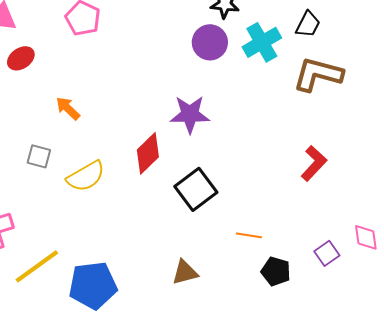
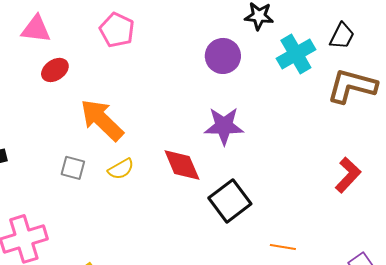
purple circle: (210, 42) -> (223, 56), moved
orange arrow: (68, 108) -> (102, 120), size x1.8
red diamond: (148, 153) -> (182, 165), turned -69
yellow semicircle: (86, 176) -> (121, 169), moved, size x0.7

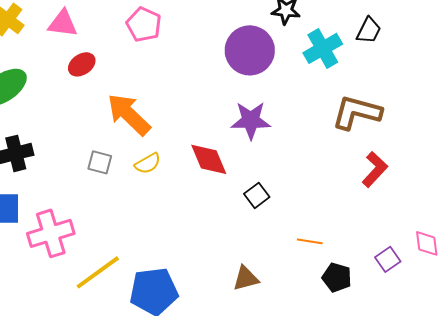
purple circle: (223, 56) -> (250, 50), size x1.4
brown L-shape: (352, 86) -> (357, 112), moved
black square: (230, 201) -> (257, 195), size x0.6

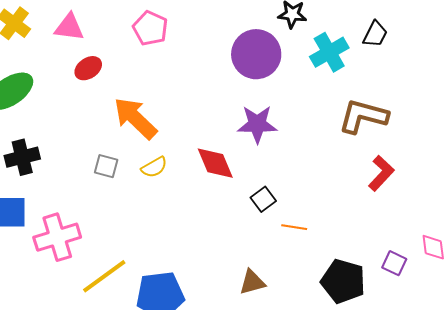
orange line: (310, 241) -> (294, 227), moved
purple square: (388, 259) -> (394, 263), turned -30
black pentagon: (337, 277) -> (343, 281), size x1.5

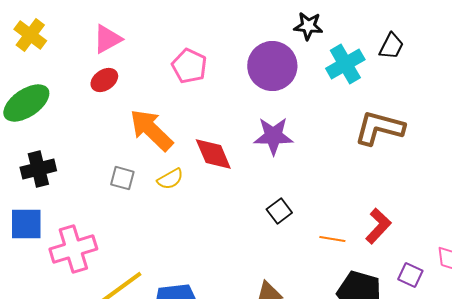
pink triangle: (69, 27) -> (107, 39), moved, turned -36
pink pentagon: (150, 28) -> (189, 66), moved
red diamond: (215, 163) -> (213, 154), moved
red L-shape: (381, 173) -> (378, 226), moved
orange line: (294, 227) -> (332, 239), moved

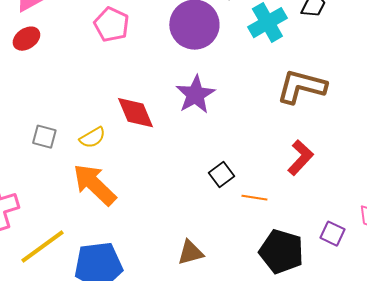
orange arrow: (151, 130) -> (94, 185), moved
purple star: (273, 136) -> (195, 95), turned -30
black square: (279, 211) -> (221, 175), moved
red L-shape: (378, 226) -> (300, 158), moved

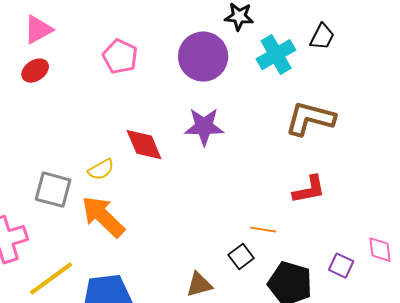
purple star: (195, 95) -> (204, 127), turned 30
gray square: (44, 137) -> (53, 190), moved, size x1.5
red L-shape: (300, 158) -> (309, 190), turned 36
black square: (221, 175) -> (241, 257), moved

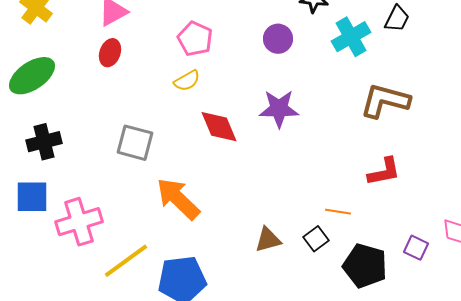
purple circle: (203, 57) -> (278, 39), size x0.6
red ellipse: (35, 71) -> (110, 53), turned -36
yellow semicircle: (101, 170) -> (187, 81), moved
gray square: (53, 190) -> (135, 143), moved
brown triangle: (199, 285) -> (268, 240), moved

